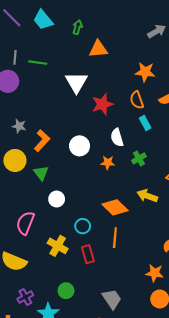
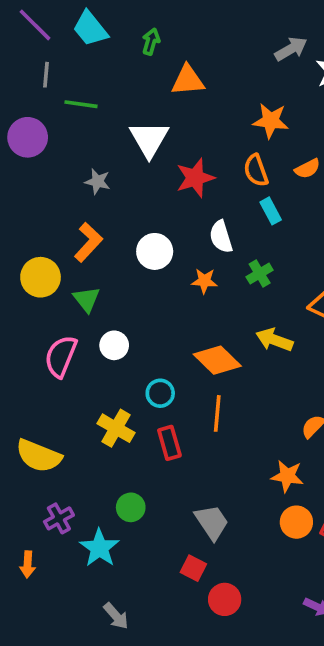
gray line: (15, 57) -> (46, 75), moved
gray star: (19, 126) -> (98, 181), moved
pink semicircle: (25, 223) -> (61, 356), moved

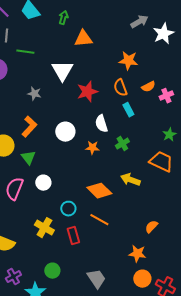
orange line: (217, 413) -> (99, 220), turned -66

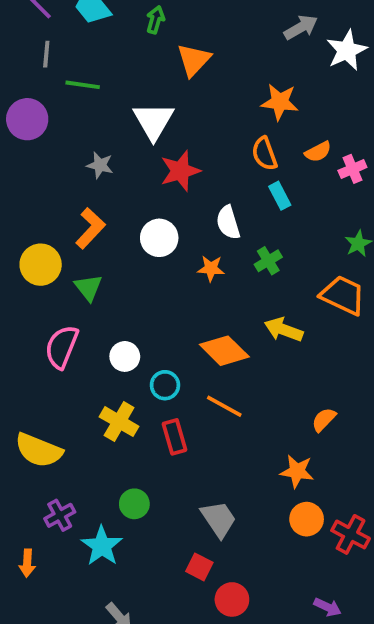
orange triangle: (83, 39) -> (194, 60), turned -42
red star: (87, 92) -> (180, 171), moved
white circle: (43, 183) -> (125, 356), moved

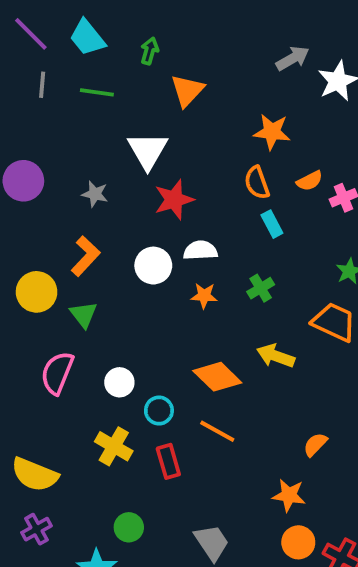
green line: (83, 85) -> (97, 92), moved
purple circle: (27, 119) -> (23, 181), moved
white semicircle: (228, 223) -> (200, 250), moved, turned 104
purple cross: (60, 515) -> (37, 529), moved

